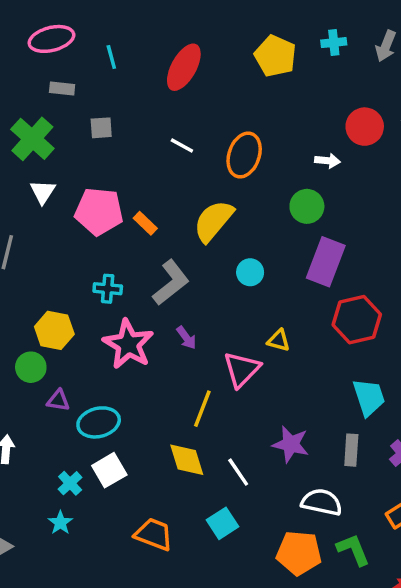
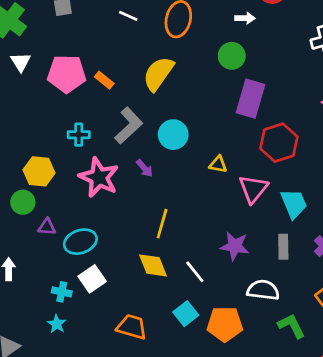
cyan circle: (250, 272) -> (173, 135), moved, size x1.4
pink triangle: (242, 369) -> (253, 189), moved
cyan cross: (70, 483) -> (62, 292), turned -30
orange pentagon: (299, 553) -> (225, 324), moved

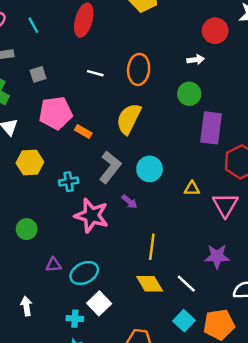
pink pentagon: (67, 74) -> (56, 113), moved
yellow hexagon: (39, 171) -> (30, 163), moved
green circle: (23, 202) -> (27, 229), moved

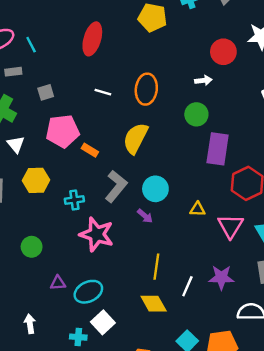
cyan line: (33, 25) -> (31, 45), moved
purple arrow: (129, 202) -> (145, 216), moved
white line: (186, 284) -> (187, 286), moved, turned 70

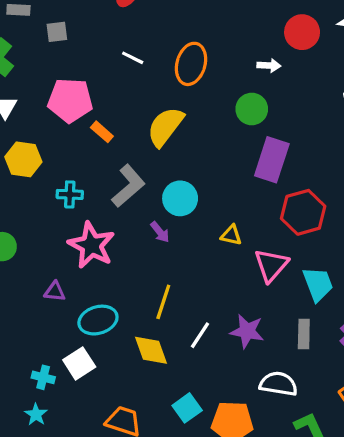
gray square: (46, 92) -> (57, 32), moved
purple triangle: (58, 283) -> (55, 292), moved
cyan ellipse: (88, 292) -> (98, 320), moved

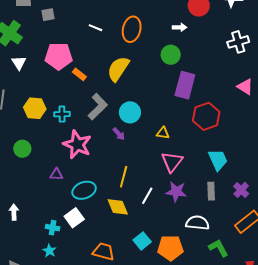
yellow hexagon: (23, 159) -> (35, 108), moved
pink triangle: (271, 265) -> (172, 162), moved

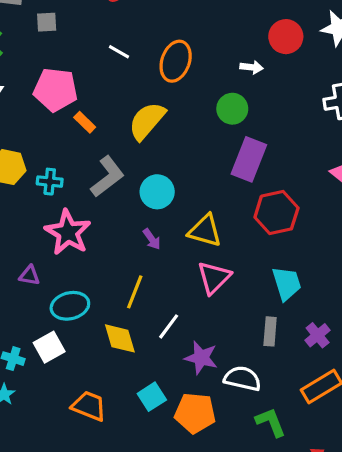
yellow triangle: (163, 133) -> (205, 231), size x1.6
purple arrow: (119, 134) -> (152, 239), moved
purple star: (176, 192) -> (201, 358), moved

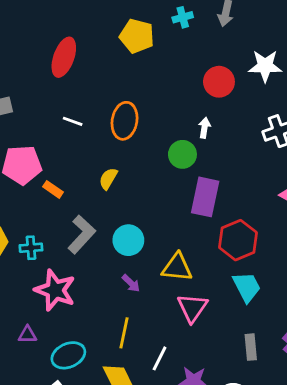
white arrow: (252, 67) -> (205, 128), moved, turned -78
yellow semicircle: (147, 121) -> (108, 179), size x0.6
cyan trapezoid: (287, 283) -> (247, 287), moved

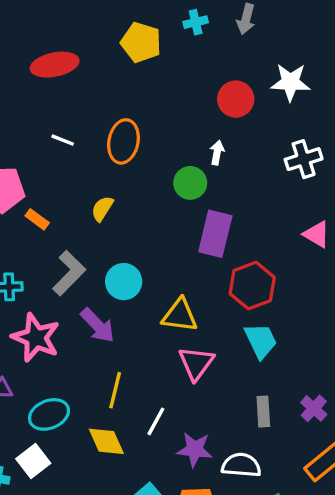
red ellipse: (64, 57) -> (55, 65), turned 57
purple arrow: (131, 283) -> (98, 325), moved, size x1.6

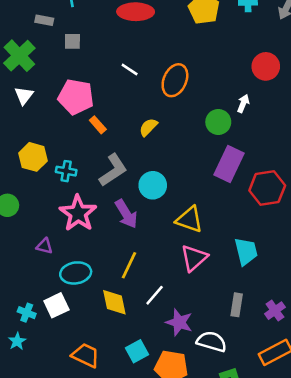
red hexagon: (252, 286) -> (267, 188), moved

